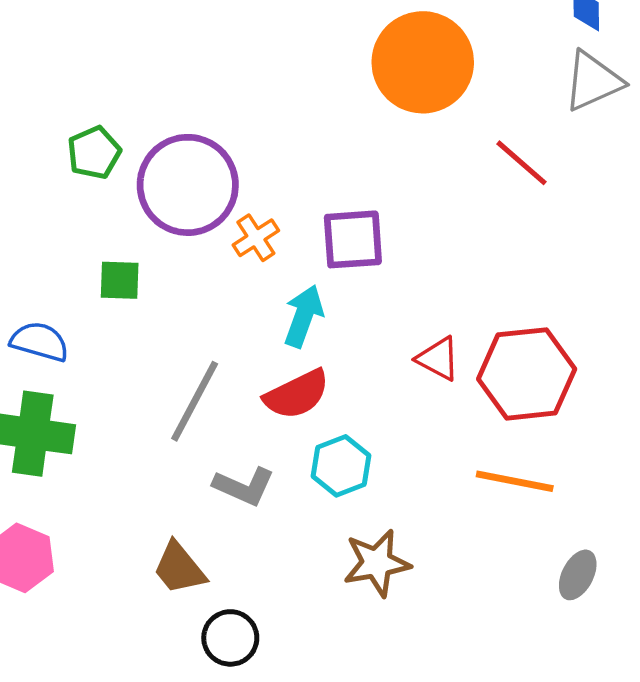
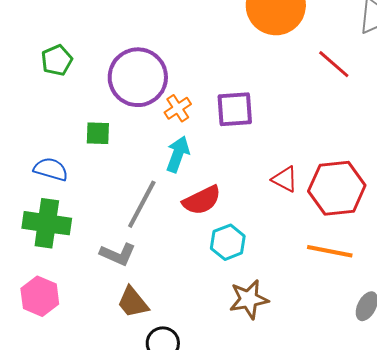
green pentagon: (94, 153) -> (57, 60), moved
cyan arrow: (304, 316) -> (178, 154), moved
gray L-shape: (244, 486) -> (118, 254), moved

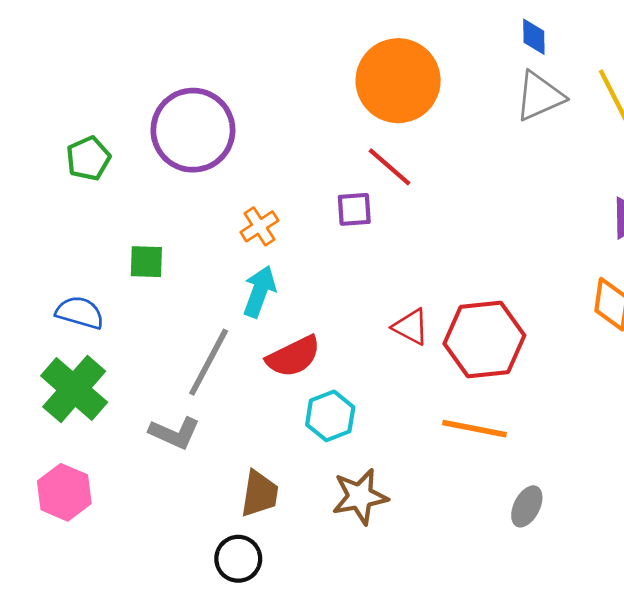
red line: (334, 64) -> (390, 167), moved
purple circle: (138, 77) -> (193, 130), moved
purple square: (235, 109) -> (354, 209), moved, size x0.7
green cross: (47, 223) -> (74, 389), turned 33
brown trapezoid: (133, 302) -> (259, 494), moved, turned -132

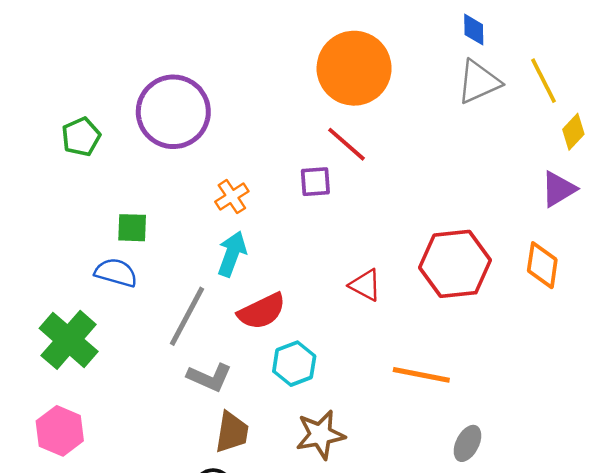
blue semicircle: (80, 313) -> (116, 273), moved
red hexagon: (484, 340) -> (455, 264), moved
gray L-shape: (175, 433) -> (209, 377), moved

